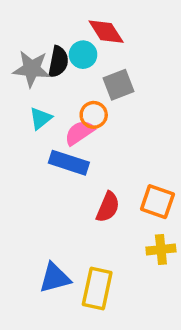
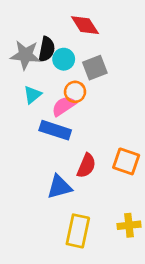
cyan circle: (83, 55) -> (64, 59), moved
yellow cross: (161, 250) -> (129, 225), moved
blue triangle: (55, 278) -> (59, 187), moved

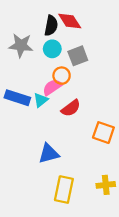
black semicircle: (47, 49) -> (51, 26), moved
cyan triangle: (32, 95) -> (41, 100), moved
blue rectangle: (55, 130) -> (17, 98), moved
red semicircle: (86, 166) -> (71, 108), moved, turned 30

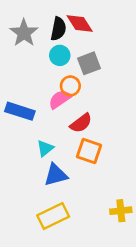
gray star: (21, 45) -> (24, 33), moved, turned 30
cyan triangle: (41, 100) -> (45, 148), moved
orange square: (103, 133) -> (89, 151), moved
yellow rectangle: (64, 190) -> (53, 216), moved, turned 52

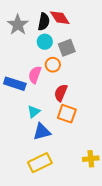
pink semicircle: (60, 99) -> (35, 75), moved, turned -36
red semicircle: (81, 123) -> (61, 93), turned 150

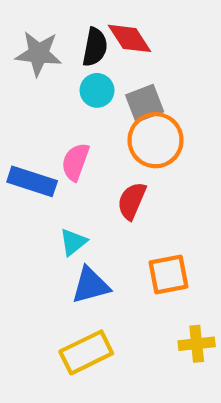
gray star: (18, 25) -> (39, 54), turned -30
orange circle: (53, 65) -> (156, 140), moved, size x1.6
orange square: (67, 114) -> (168, 274), moved, turned -30

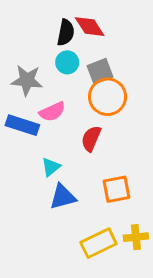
gray star: (39, 54) -> (27, 80), moved
pink semicircle: (75, 162) -> (52, 112), turned -135
yellow rectangle: (86, 352) -> (99, 243), moved

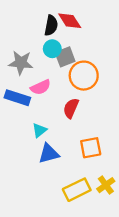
gray square: (100, 71) -> (65, 57), moved
yellow cross: (136, 237) -> (106, 185), turned -30

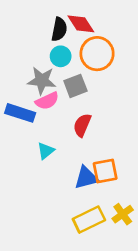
gray square: (65, 57) -> (75, 86), moved
gray star: (21, 63) -> (42, 81), moved
orange circle: (84, 76) -> (97, 54), moved
blue triangle: (49, 154) -> (86, 178), moved

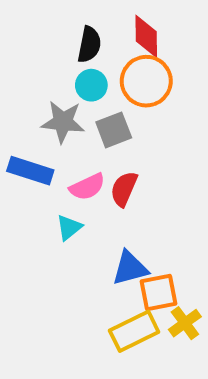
red diamond: (81, 24) -> (146, 36), moved, turned 32
pink semicircle: (47, 101) -> (87, 187), moved
orange square: (105, 171) -> (158, 293), moved

